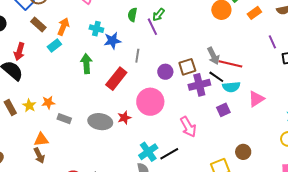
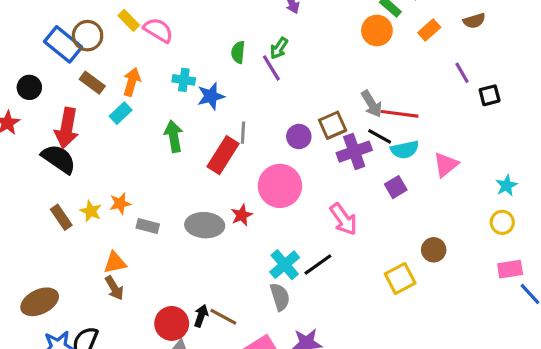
red arrow: (19, 51) -> (67, 128), size x1.4
gray line: (137, 56) -> (243, 133), moved

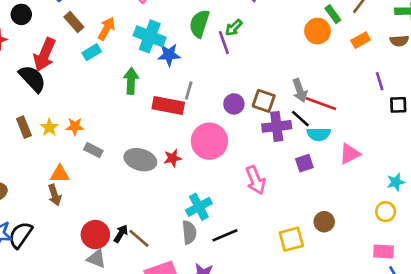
green semicircle: (238, 52) -> (199, 24), size x1.5
cyan cross: (184, 80) -> (150, 36), size x1.6
brown square: (333, 125) -> (264, 101), turned 30
red rectangle: (223, 155) -> (168, 105), turned 56
black line: (318, 265) -> (225, 235), moved

